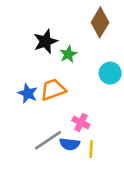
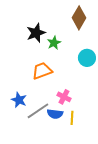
blue star: (28, 93) -> (19, 100), moved

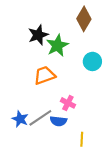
green star: (54, 43) -> (57, 45), size x1.5
blue star: (19, 100) -> (20, 119), moved
yellow line: (72, 118) -> (82, 139), moved

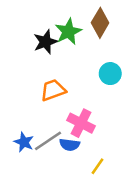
green star: (57, 45) -> (68, 32), moved
pink cross: (68, 103) -> (81, 123), size x1.5
yellow line: (82, 139) -> (98, 166), turned 32

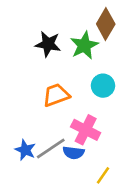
green star: (68, 32) -> (84, 45), moved
black star: (45, 42) -> (48, 44), turned 30
cyan circle: (110, 74) -> (103, 86), moved

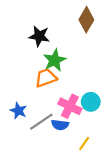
green star: (84, 45) -> (55, 60), moved
cyan circle: (103, 86) -> (91, 102), moved
blue star: (25, 150) -> (18, 111), moved

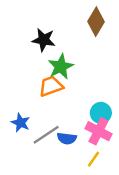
pink cross: (70, 106) -> (98, 131), moved

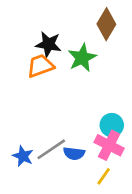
green star: (61, 67) -> (82, 58), moved
orange trapezoid: (51, 86) -> (40, 66), moved
blue star: (21, 123) -> (23, 156), moved

